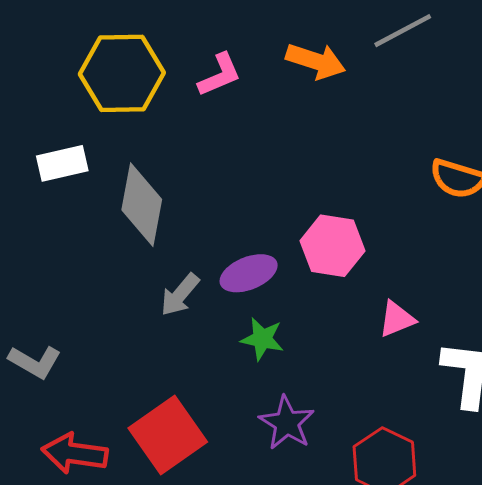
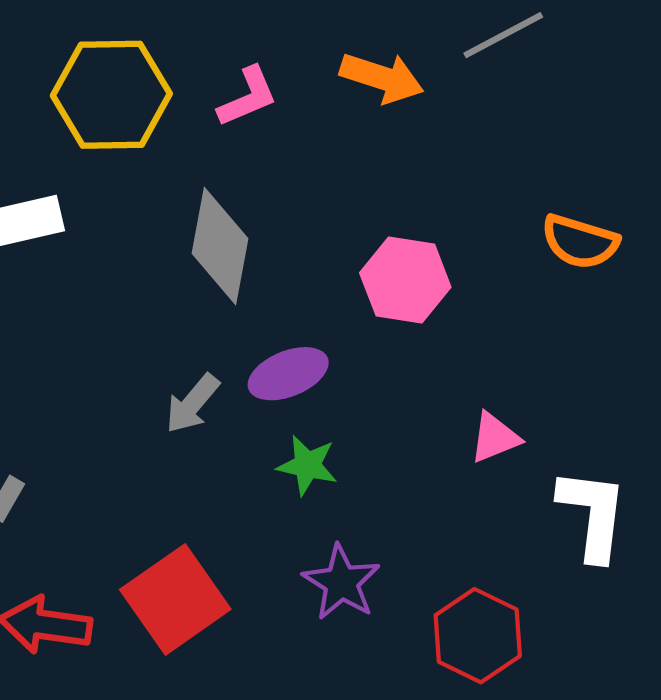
gray diamond: (142, 205) -> (220, 246), moved
pink hexagon: (333, 246) -> (405, 280), moved

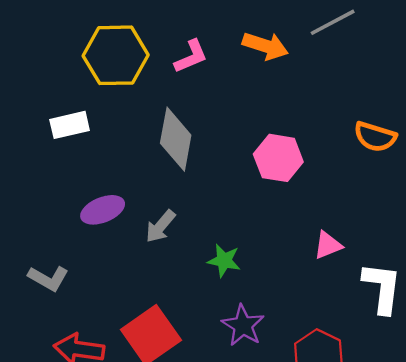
purple ellipse: (288, 374) -> (103, 210), moved

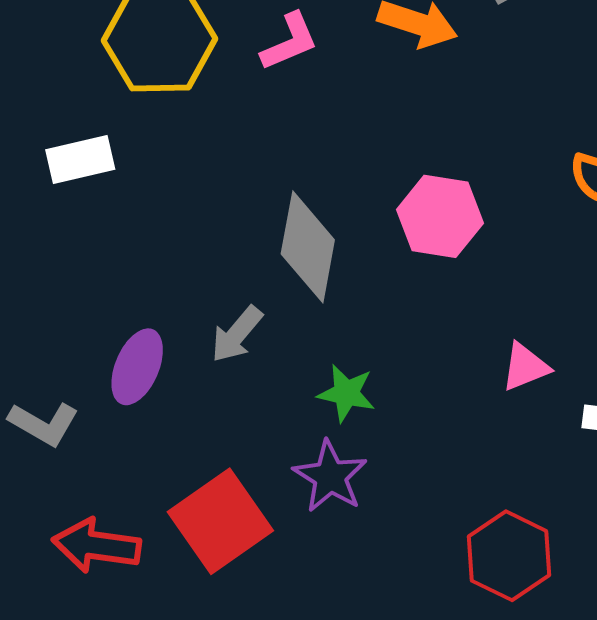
gray diamond: (176, 139) -> (308, 247), moved
purple ellipse: (103, 210) -> (137, 367), moved, turned -45
purple star: (243, 325) -> (330, 477), moved

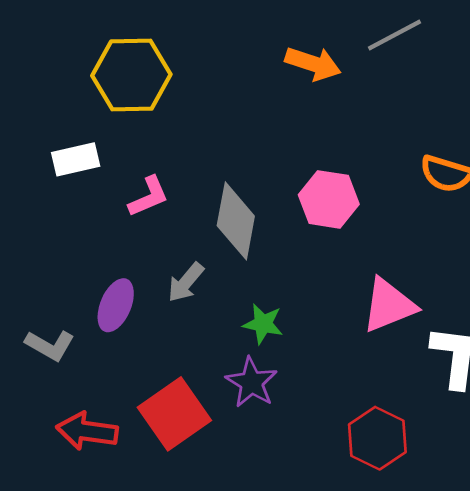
pink L-shape: (290, 42) -> (149, 197), moved
pink triangle: (525, 367) -> (389, 305), size x1.6

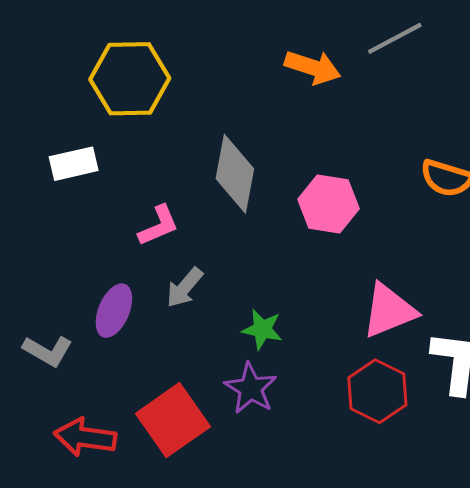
pink L-shape: (149, 197) -> (159, 226), moved
gray diamond: (236, 221) -> (235, 174), moved
red hexagon: (377, 438) -> (377, 391), moved

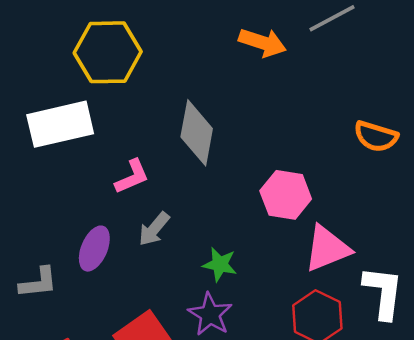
white rectangle: (74, 164) -> (60, 124), size x1.6
pink hexagon: (328, 204) -> (286, 195), moved
gray L-shape: (48, 351) -> (38, 283), turned -36

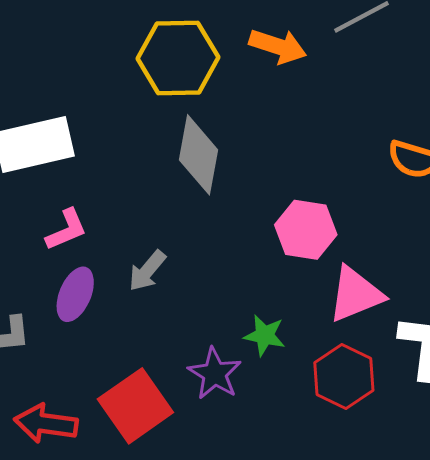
yellow hexagon: (108, 52) -> (178, 58), moved
pink L-shape: (132, 177) -> (66, 230), moved
green star: (220, 264) -> (265, 335), moved

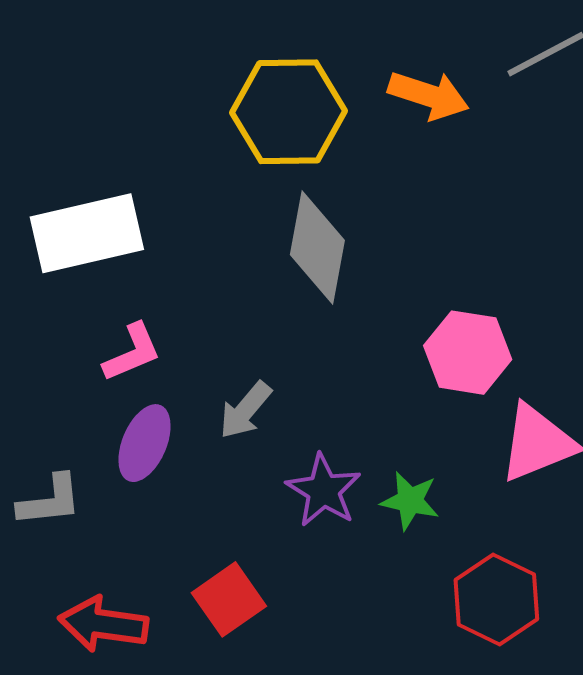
purple star: (215, 374) -> (324, 490), moved
red hexagon: (344, 377) -> (496, 599), moved
red square: (135, 406) -> (229, 599), size x0.7

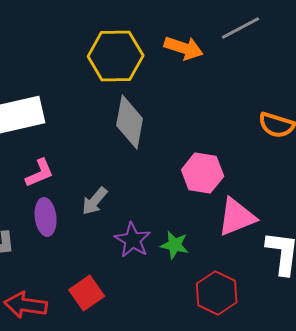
purple ellipse: (144, 443) -> (46, 217), turned -30

